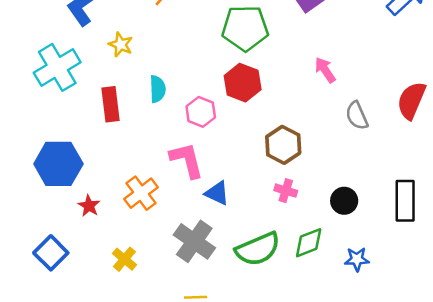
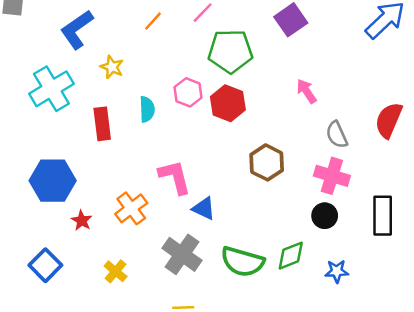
pink hexagon: (201, 112) -> (188, 92), moved
pink cross: (286, 191) -> (332, 176), moved, size x1.6
green semicircle: (258, 249) -> (242, 262), turned 39

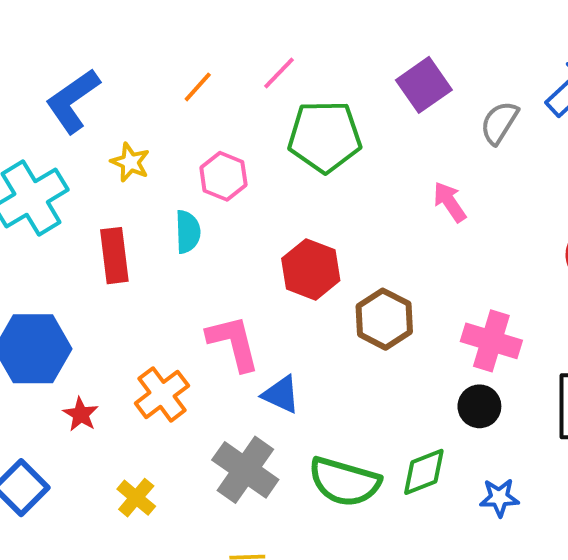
pink hexagon: (188, 92) -> (223, 176), moved
red hexagon: (228, 103) -> (311, 269), moved
gray semicircle: (337, 135) -> (499, 123), moved, turned 56

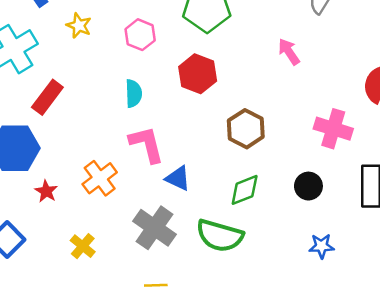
cyan semicircle: (188, 232) -> (134, 93), moved
red rectangle: (114, 256) -> (47, 97), moved, turned 44
red hexagon: (311, 269) -> (198, 74), moved
pink cross: (491, 341) -> (333, 129), moved
green diamond: (424, 472) -> (245, 190), moved

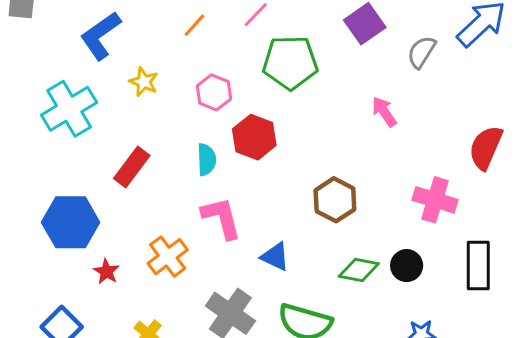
red hexagon: (198, 74) -> (254, 137), moved
red rectangle: (47, 97) -> (132, 167), moved
blue triangle: (178, 178) -> (275, 257), moved
green diamond: (245, 190) -> (359, 270), moved, turned 32

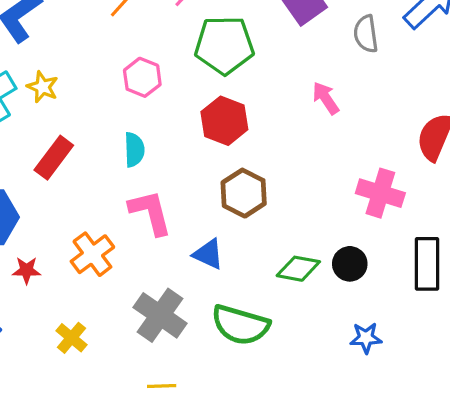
gray semicircle: (422, 52) -> (366, 34), turned -40
yellow star: (144, 82) -> (43, 87), moved
red hexagon: (254, 137) -> (224, 121), moved
brown hexagon: (335, 200) -> (244, 193), moved
red star: (106, 272) -> (27, 270), turned -30

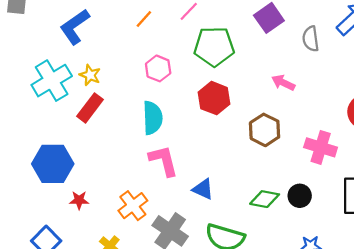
pink arrow: (326, 98) -> (283, 83), turned -30
cyan semicircle: (134, 150) -> (153, 118), size x1.4
red rectangle: (54, 158) -> (90, 108), moved
brown hexagon: (244, 193) -> (265, 130), moved
orange cross: (92, 254) -> (133, 206), moved

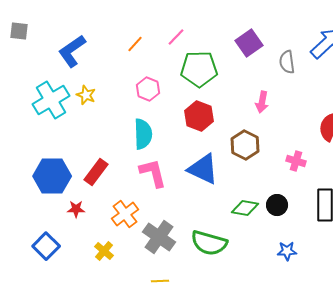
pink arrow: (283, 83) -> (262, 102), turned -105
red rectangle: (90, 108) -> (96, 172), moved
pink cross: (321, 147) -> (296, 161), size x0.7
blue triangle: (203, 189) -> (203, 169), moved, size x1.6

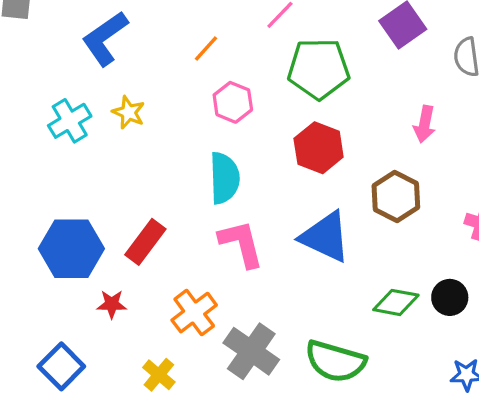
orange line: (135, 44) -> (206, 49), moved
cyan cross: (51, 100) -> (70, 121), size x0.7

